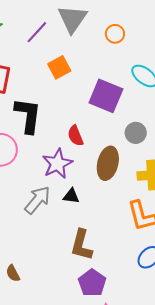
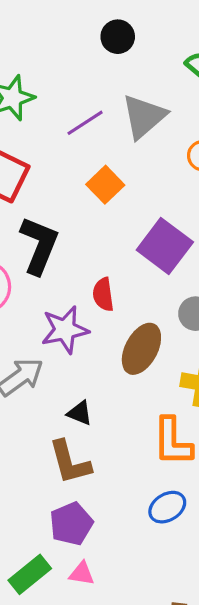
orange square: (59, 67) -> (105, 185), turned -30
black triangle: (71, 196) -> (80, 413), moved
brown L-shape: (81, 245) -> (70, 462), turned -44

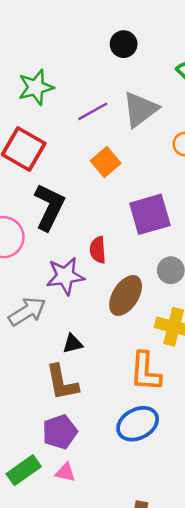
purple square: (165, 246) -> (150, 214), turned 33
black triangle: (80, 413) -> (73, 344), turned -40
blue ellipse: (167, 507) -> (138, 424), size x1.4

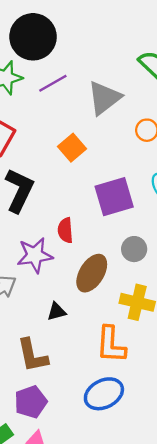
black circle: (124, 44) -> (33, 37), moved, size x1.8
purple line: (93, 111) -> (53, 83), moved
black triangle: (73, 344) -> (57, 312), moved

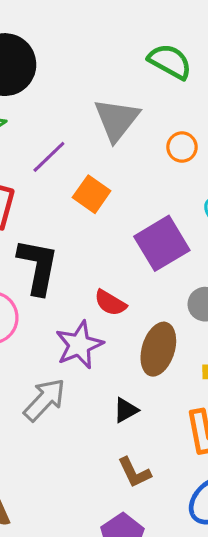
purple line: (53, 83) -> (49, 157), moved
red semicircle: (65, 230) -> (110, 303), turned -40
brown L-shape: (32, 355) -> (134, 472), moved, size x0.7

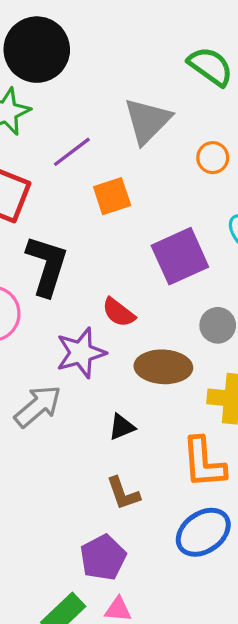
orange square: (92, 194) -> (112, 196), turned 30
brown ellipse: (158, 349) -> (163, 367), turned 69

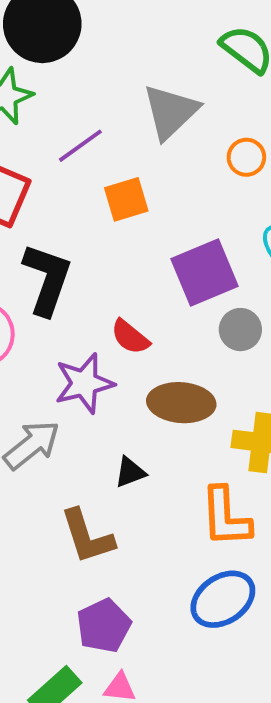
gray circle: (218, 325) -> (240, 330), moved
brown L-shape: (123, 493) -> (87, 536), moved, size x1.4

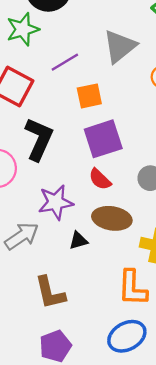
purple square: (204, 273) -> (103, 139), moved
red semicircle: (130, 337) -> (100, 179), moved
black triangle: (130, 472) -> (78, 241), moved

